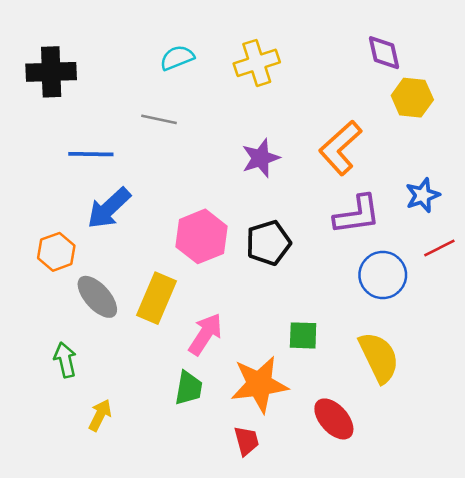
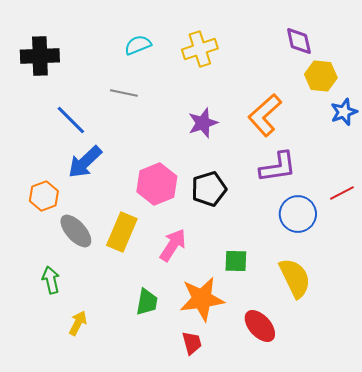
blue line: (91, 154) -> (71, 120), turned 44
blue star: (423, 195) -> (344, 112), moved
pink arrow: (205, 334) -> (173, 245), moved

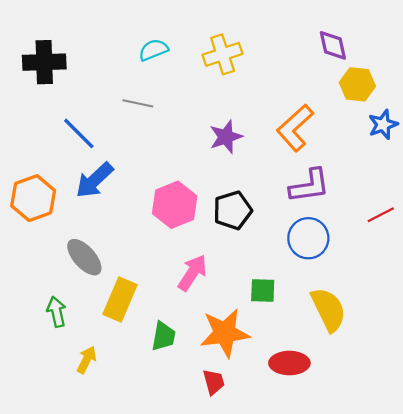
orange hexagon: (44, 196) -> (33, 198), moved, size x1.4
blue circle: (298, 214) -> (308, 238), moved
yellow rectangle: (122, 232) -> (120, 299), moved
red ellipse: (260, 326) -> (289, 363), turned -48

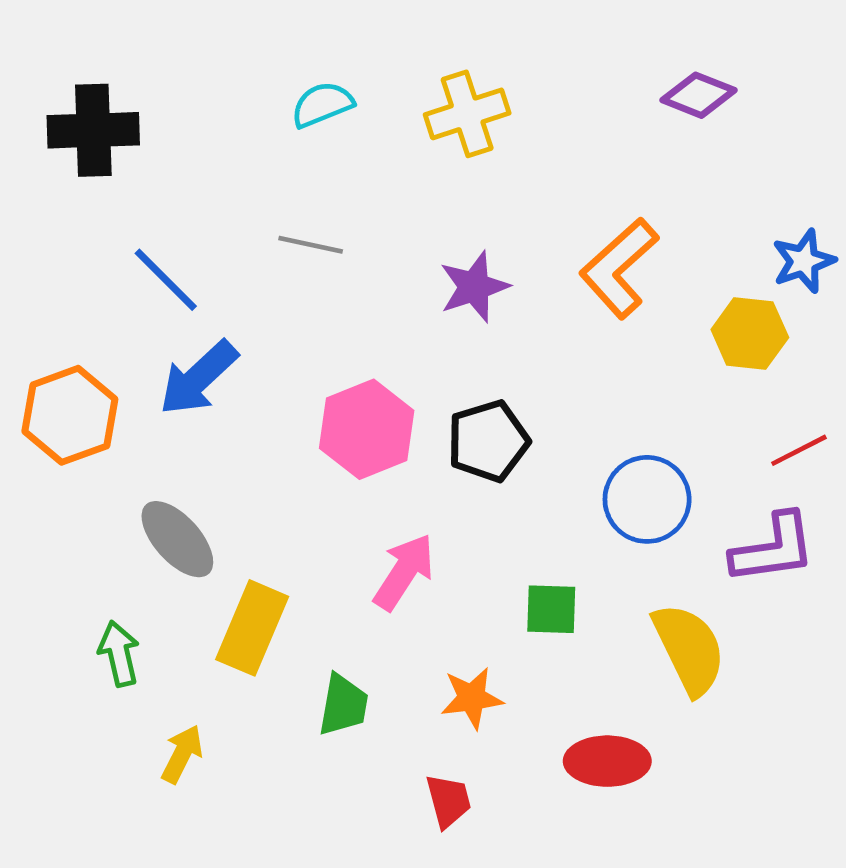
purple diamond: (333, 45) -> (698, 95), turned -56
yellow hexagon: (357, 84) -> (750, 334), moved
gray line: (138, 103) -> (311, 245), moved
purple L-shape: (309, 186) -> (773, 548), moved
orange star: (225, 333) -> (472, 698), size x0.6

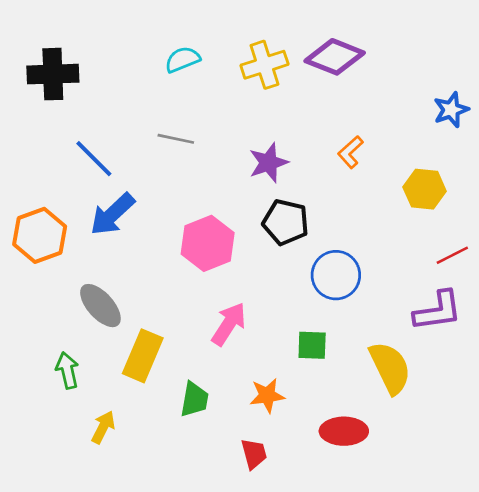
purple diamond: (698, 95) -> (335, 57), moved, size x1.4
blue star: (804, 261) -> (451, 110), moved
orange L-shape: (619, 268) -> (350, 152), size x0.6
black pentagon: (488, 441) -> (286, 222), moved, turned 30
blue circle: (647, 499) -> (336, 275), moved

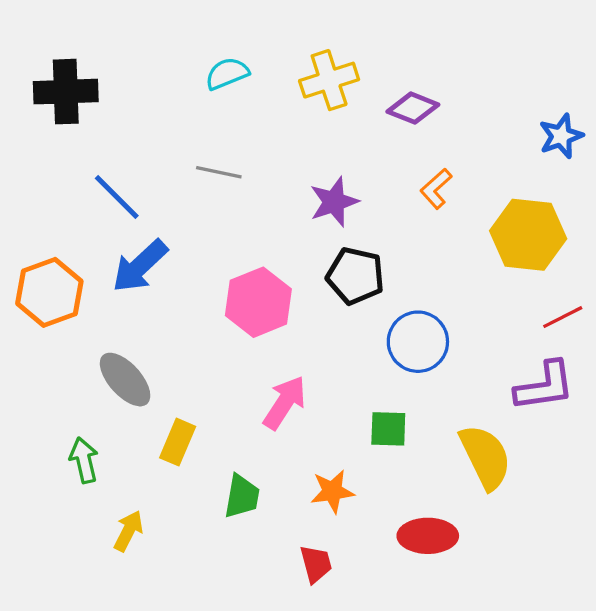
purple diamond: (335, 57) -> (413, 108), moved, size x0.7
yellow hexagon: (425, 189) -> (528, 235), size x1.4
yellow rectangle: (143, 356) -> (178, 442), size x0.7

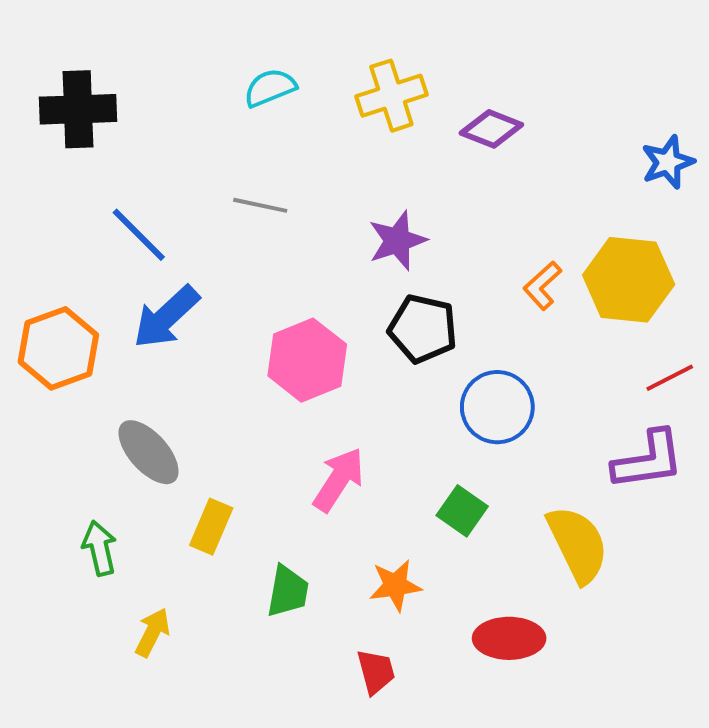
orange L-shape: (436, 189) -> (542, 286), moved
green square: (388, 429) -> (462, 511), turned 33

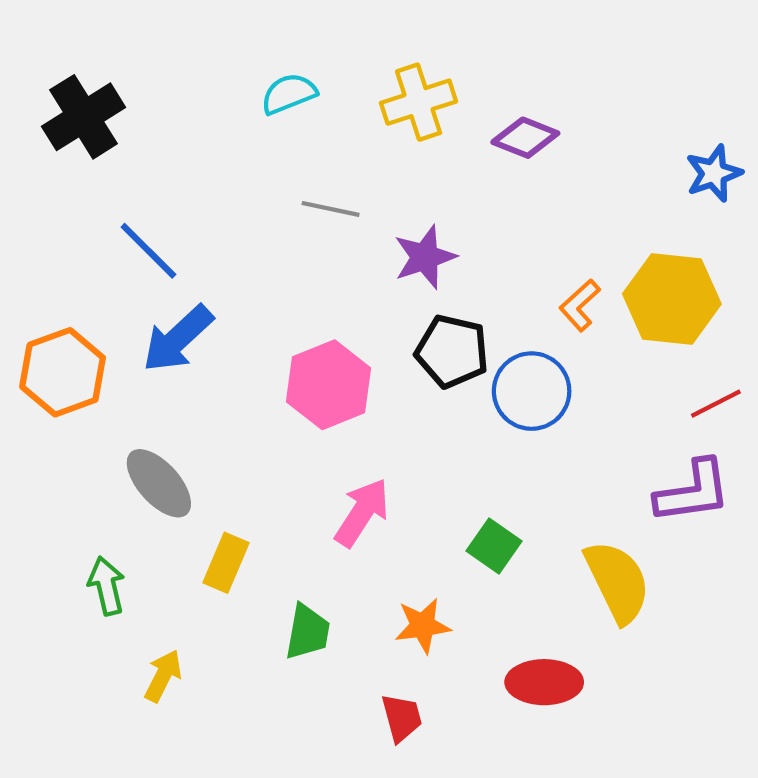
black cross: (78, 109) -> (84, 117), turned -30
gray line: (260, 205) -> (331, 209), moved
blue circle: (497, 407) -> (532, 391), moved

